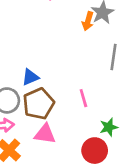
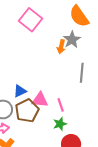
green star: (109, 127) -> (60, 124), moved
pink triangle: (45, 134) -> (40, 100), moved

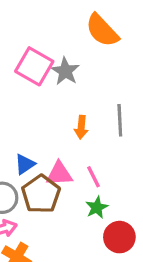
pink square: (31, 20) -> (34, 66), moved
gray star: (72, 40) -> (65, 71), moved
orange arrow: (61, 47) -> (81, 127), moved

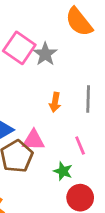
pink line: (94, 177) -> (80, 145), moved
green star: (97, 207) -> (63, 171), turned -30

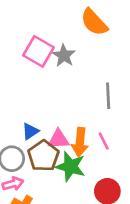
orange arrow: (55, 102) -> (80, 142), moved, size x1.5
green star: (63, 171) -> (70, 167), moved, size x1.6

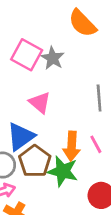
blue triangle: (30, 131) -> (21, 137), size x1.6
pink triangle: (59, 139) -> (40, 103), moved, turned 45

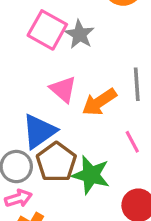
orange arrow: (72, 146) -> (99, 102), moved, turned 52

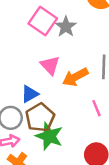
blue triangle: (39, 131) -> (30, 94), size x0.7
green star: (91, 175) -> (49, 136), moved

